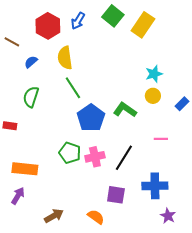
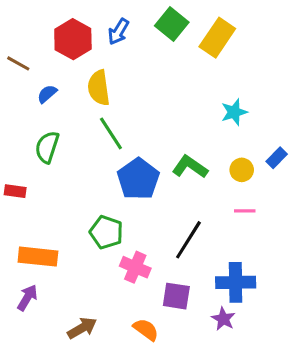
yellow circle: (153, 96) -> (242, 170), moved
pink cross: (95, 157) -> (135, 267), moved, turned 36
purple star: (168, 216) -> (223, 319), moved

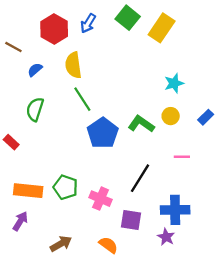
yellow circle: (242, 170) -> (171, 116), moved
red rectangle: (15, 191) -> (11, 142), turned 35
green pentagon: (106, 232) -> (65, 187), moved

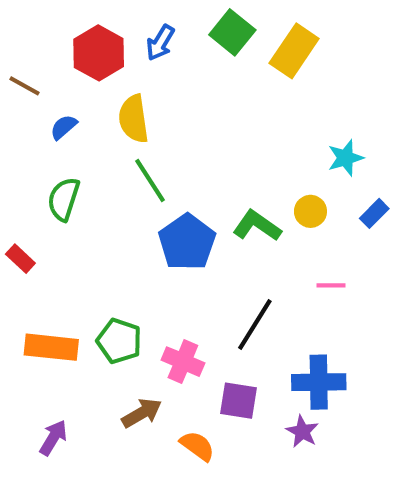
cyan star: (174, 83) -> (345, 158), moved
purple arrow: (20, 221) -> (53, 438), moved
brown arrow: (61, 244) -> (142, 413), moved

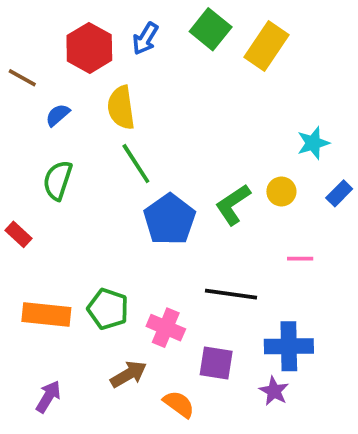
green L-shape: (257, 226) -> (233, 205), turned -69
black line: (255, 325) -> (231, 294), turned 66

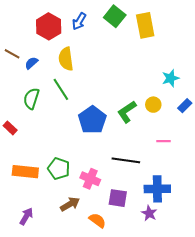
yellow rectangle: (266, 46) -> (145, 25), turned -45
brown line: (22, 78) -> (12, 54), moved
green line: (136, 164) -> (61, 89), moved

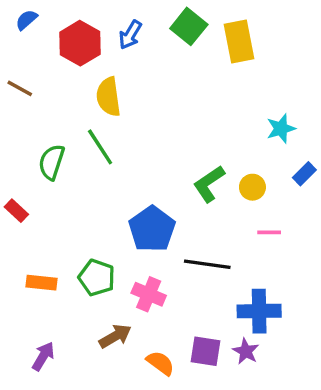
blue semicircle: (31, 63) -> (26, 20), moved
yellow circle: (153, 105) -> (252, 187), moved
blue pentagon: (92, 120) -> (152, 229), moved
orange rectangle: (25, 172) -> (41, 283), size x0.7
purple square: (118, 198) -> (206, 351), moved

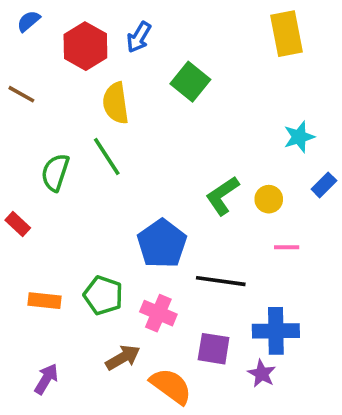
green square: (189, 26) -> (190, 82), moved
yellow rectangle: (239, 42) -> (287, 34), moved
purple square: (206, 351) -> (214, 349), moved
orange semicircle: (160, 363) -> (171, 386), size x1.4

